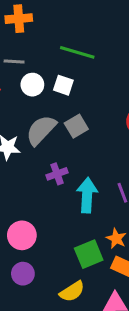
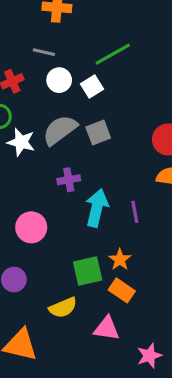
green line: (77, 52) -> (113, 54), turned -56
white square: (63, 85) -> (92, 86), turned 30
pink circle: (22, 235) -> (31, 227), moved

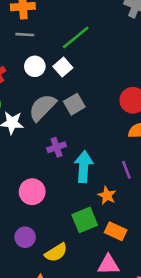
gray line: (44, 52) -> (25, 35), moved
purple line: (135, 212) -> (126, 170), moved
orange star: (120, 260) -> (107, 195), moved
yellow semicircle: (63, 308) -> (56, 253), moved

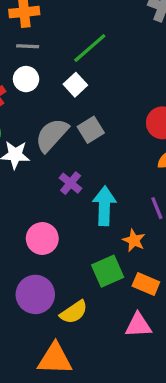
white circle: (35, 66) -> (26, 79), moved
purple cross: (57, 147) -> (71, 183), turned -30
purple circle: (25, 237) -> (35, 294), size x1.5

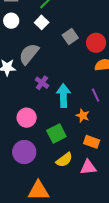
gray square: (91, 130) -> (70, 36), moved
green square: (108, 271) -> (56, 133), moved
yellow semicircle: (74, 312) -> (64, 160), moved

